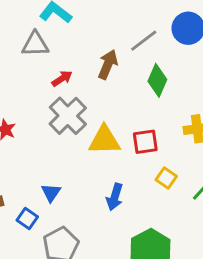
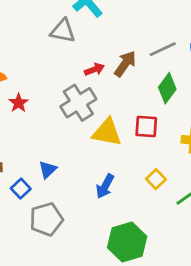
red arrow: (62, 78) -> (94, 69), moved
red square: (145, 142) -> (146, 127), moved

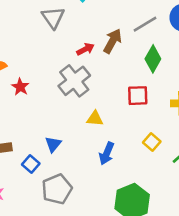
gray triangle: (63, 31) -> (53, 18), turned 50
yellow triangle: (107, 132) -> (95, 119), moved, size x0.6

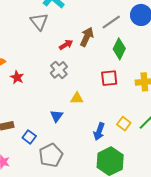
gray cross: (74, 81) -> (59, 70), size x0.7
yellow square: (152, 142) -> (124, 124), moved
blue triangle: (53, 144) -> (56, 116), moved
blue arrow: (107, 153) -> (99, 132), moved

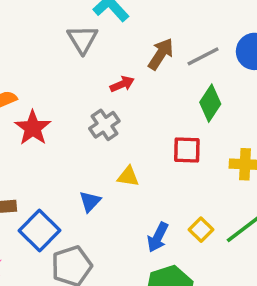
brown arrow: (87, 37) -> (161, 54), moved
red star: (17, 77) -> (33, 128), size x1.5
blue square: (29, 137) -> (40, 230), size x1.6

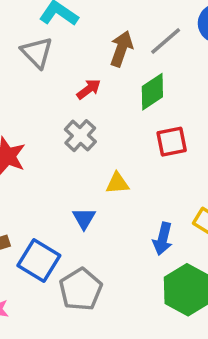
green diamond: (210, 103) -> (152, 92), moved, turned 36

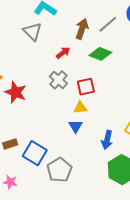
green diamond: (152, 92) -> (100, 54), turned 55
red square: (172, 142) -> (86, 87), moved
blue triangle: (84, 218) -> (76, 126), moved

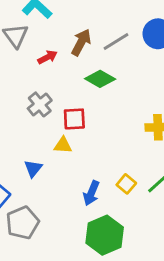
red arrow: (63, 53) -> (47, 57), moved
blue triangle: (76, 126) -> (33, 168), moved

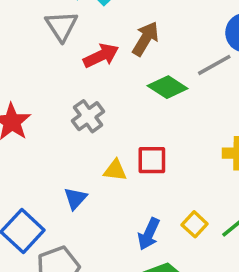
gray line: (116, 41) -> (214, 65), moved
red arrow: (47, 57) -> (101, 56), size x1.4
red square: (74, 119) -> (152, 160), moved

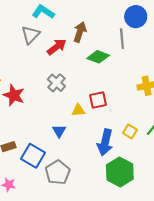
gray triangle: (61, 26) -> (31, 35), turned 30
gray line: (214, 65) -> (122, 39), turned -54
blue arrow: (149, 234) -> (105, 142), size x1.4

